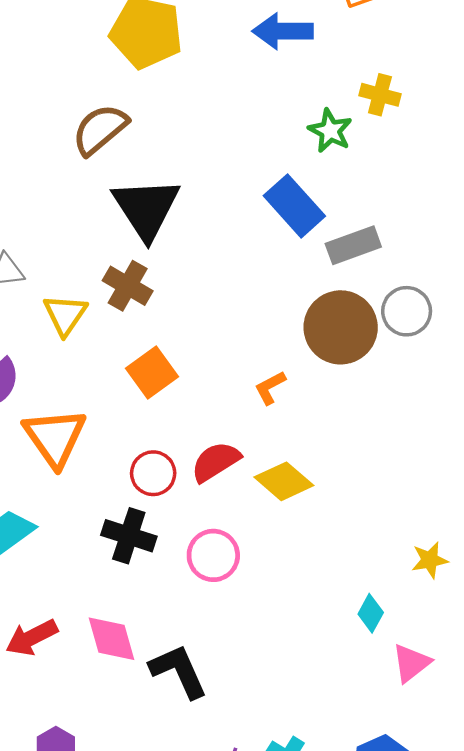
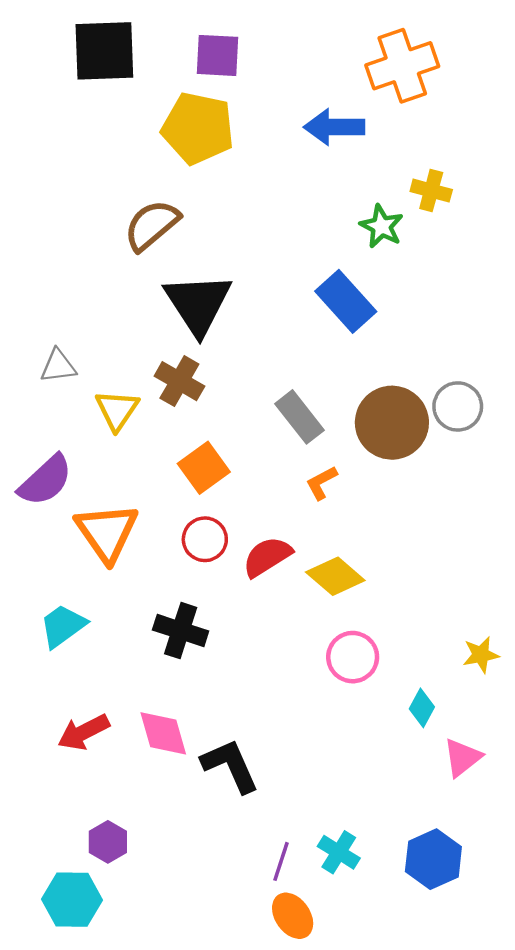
gray rectangle: (353, 245) -> (300, 417), moved, turned 72
red circle: (153, 473) -> (205, 539), moved
pink circle: (213, 555) -> (353, 657), moved

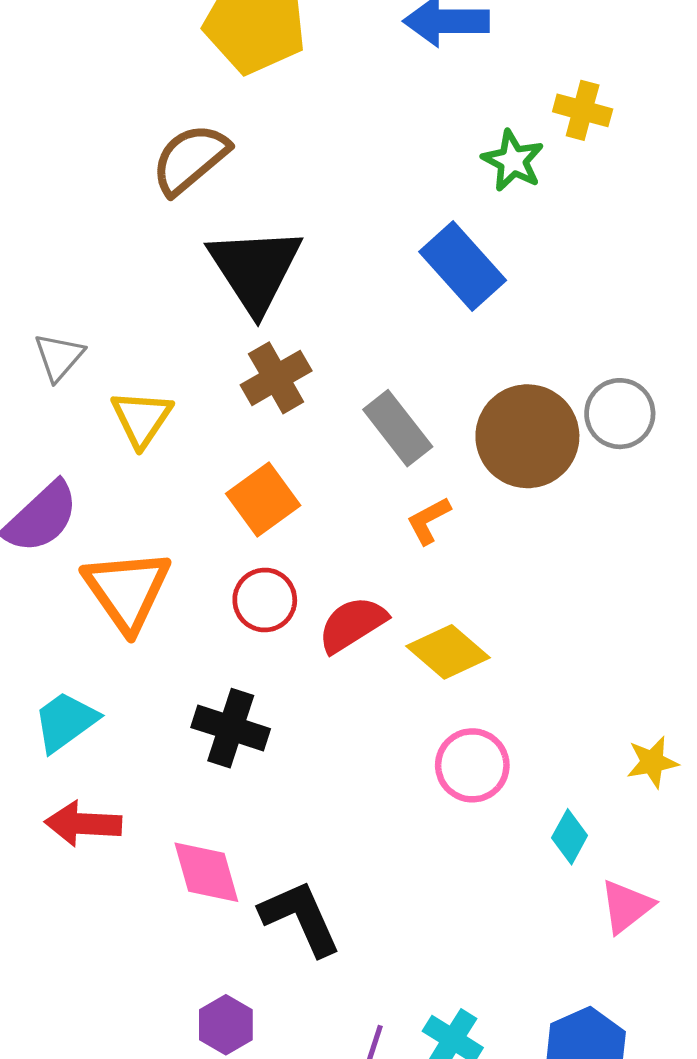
gray triangle: (58, 366) -> (59, 357), turned -42
brown cross: (179, 381) -> (276, 378), moved, turned 30
red arrow: (84, 732) -> (83, 824), moved, turned 30
purple hexagon: (108, 842) -> (226, 1025), moved

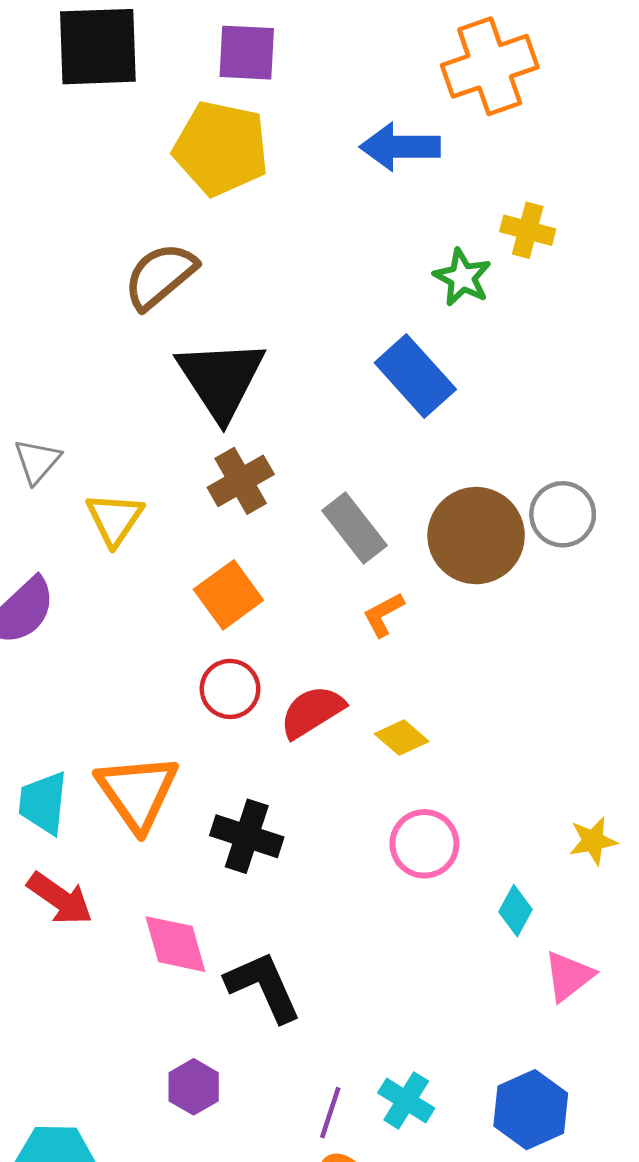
orange triangle: (127, 590) -> (137, 792), moved
yellow diamond: (448, 652) -> (402, 738), size x0.7
cyan trapezoid: (65, 722) -> (43, 803), turned -48
black cross: (231, 728) -> (247, 836), moved
red arrow: (83, 824) -> (60, 899), turned -148

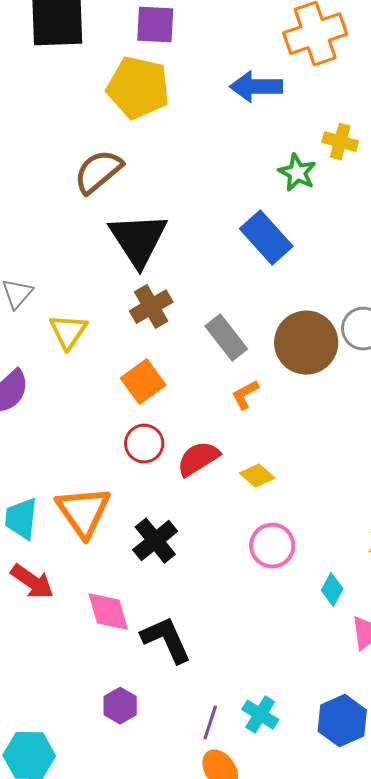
black cross: (247, 836) -> (155, 541), turned 33

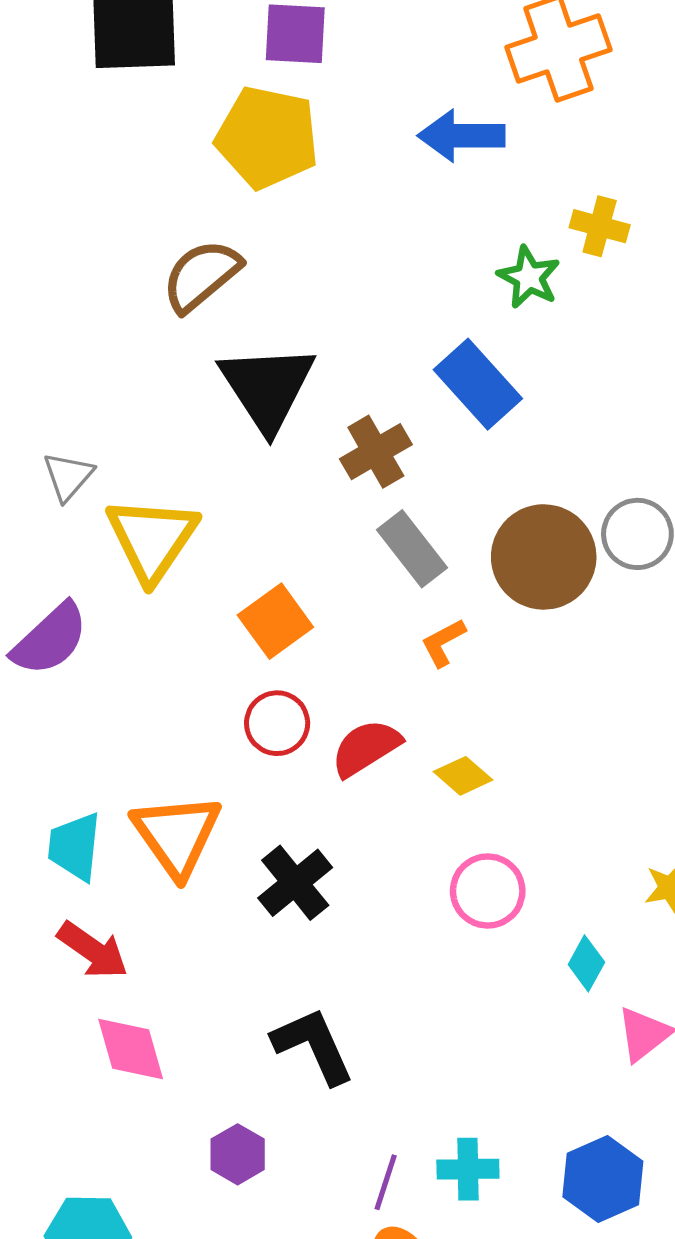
brown cross: (151, 307) -> (376, 452), moved
yellow triangle: (68, 332) -> (152, 539), size x1.5
pink diamond: (108, 612) -> (131, 1049), moved
cyan cross: (260, 715) -> (468, 1169), turned -33

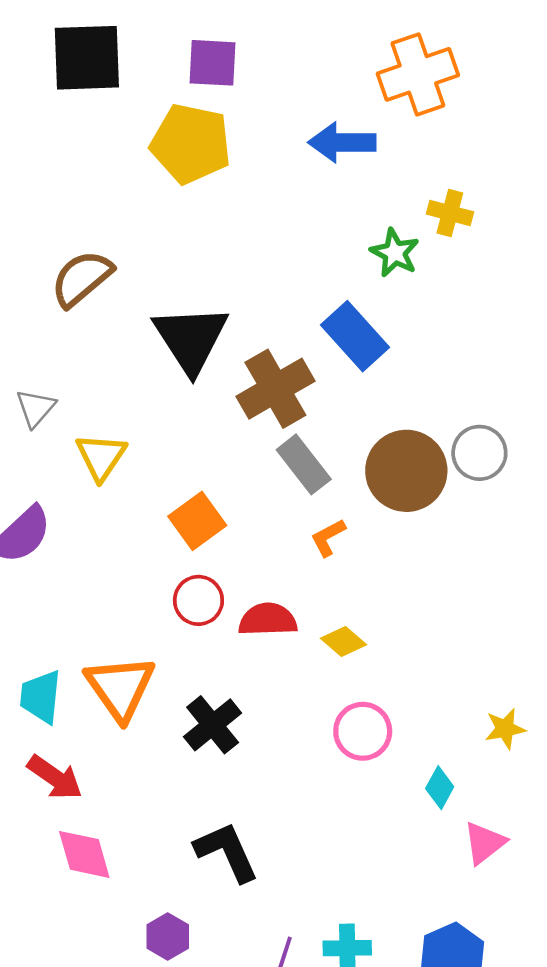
brown semicircle: (201, 276) -> (82, 278), moved
brown cross: (376, 452) -> (275, 389), size x1.4
yellow triangle: (152, 539) -> (101, 457), size x0.7
red semicircle: (366, 748) -> (268, 620), turned 30

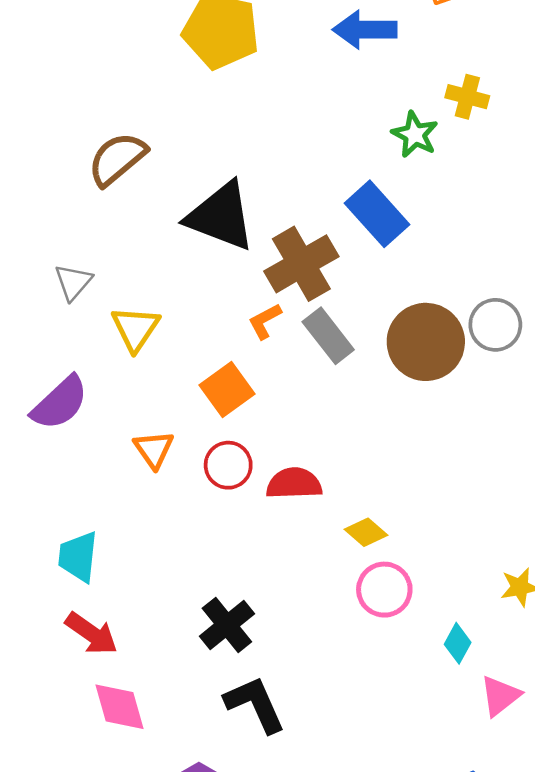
black triangle: (191, 339) -> (221, 216), turned -36
orange L-shape: (328, 538) -> (265, 321), moved
yellow diamond: (343, 641) -> (366, 532), moved
orange triangle: (120, 688) -> (154, 449), moved, size x0.6
black cross: (213, 725) -> (227, 625), moved

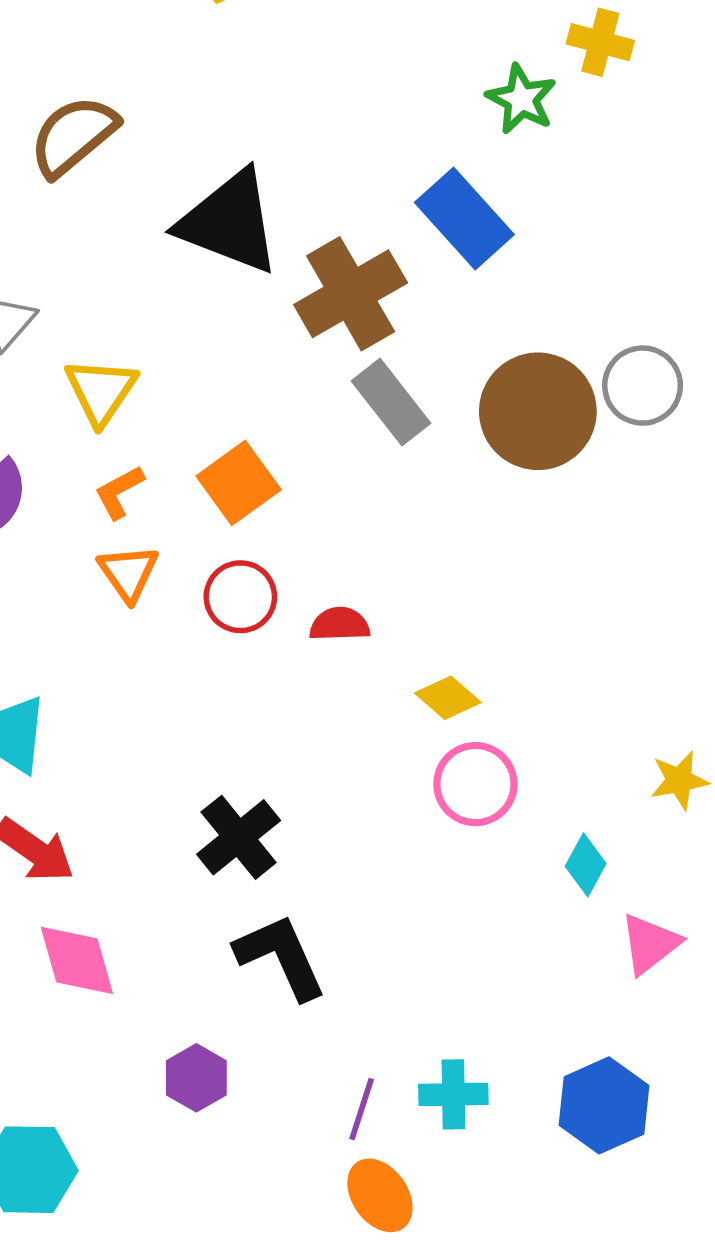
orange L-shape: (265, 321) -> (119, 492), moved
red semicircle: (294, 483) -> (340, 624), size x0.7

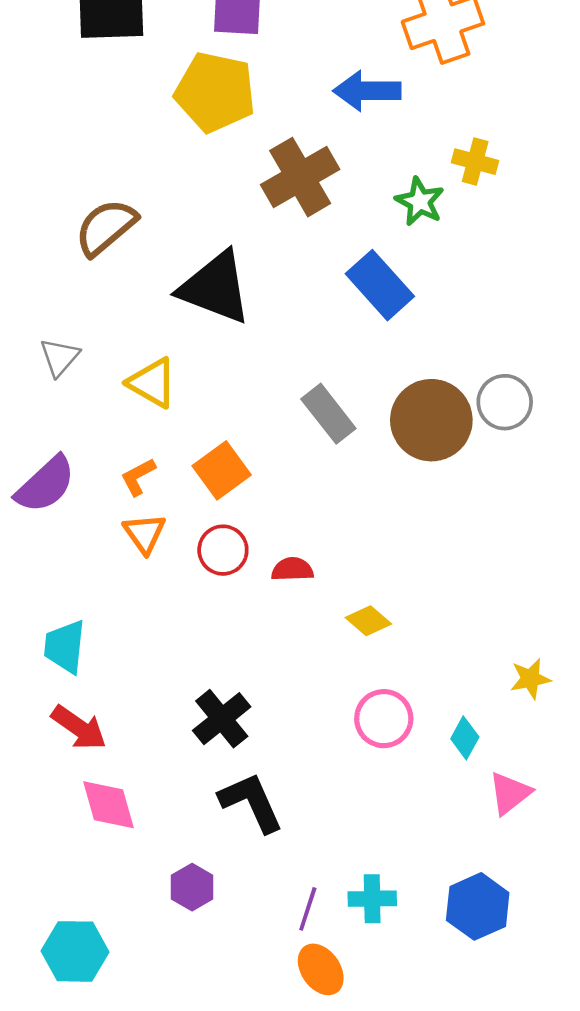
brown cross: (351, 294) -> (300, 177), moved
yellow triangle: (101, 391) -> (152, 383), moved, turned -34
pink circle: (475, 784) -> (384, 719), moved

